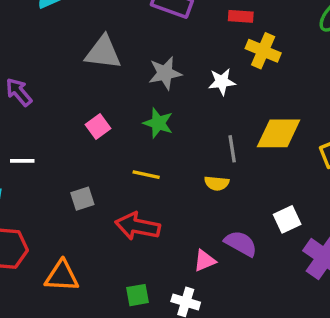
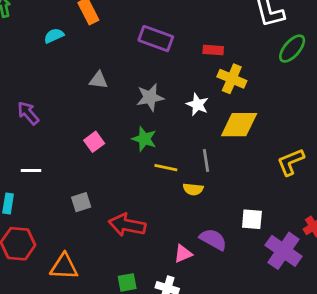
gray triangle: (103, 52) -> (98, 80), size x0.6
white star: (222, 82) -> (197, 105), turned 30
yellow diamond: (279, 133) -> (239, 125), moved
yellow line: (146, 175) -> (166, 168), moved
white square: (287, 219) -> (252, 219), turned 30

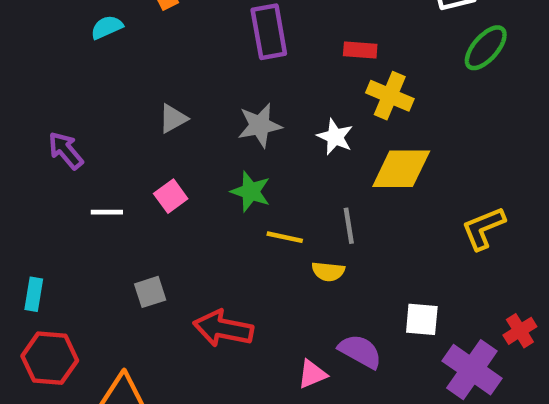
purple rectangle: (156, 39) -> (269, 32), turned 60
gray triangle: (98, 80) -> (173, 119), moved, turned -36
white line: (31, 171) -> (107, 212), moved

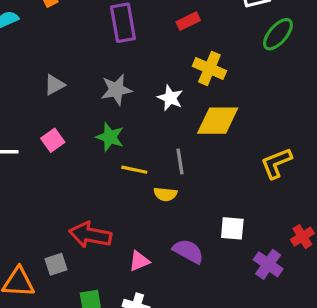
red rectangle: (360, 50) -> (188, 21), moved, turned -30
gray square: (150, 292) -> (56, 264), moved
purple cross: (472, 370) -> (268, 264), size x0.7
pink triangle: (312, 374) -> (139, 261), moved

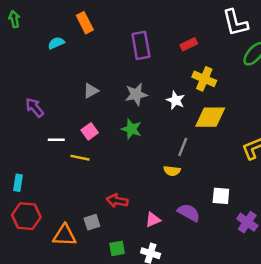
gray line: (180, 161) -> (183, 147), turned 30
yellow line: (134, 170) -> (80, 158), moved
red arrow: (90, 235) -> (117, 201), size x0.7

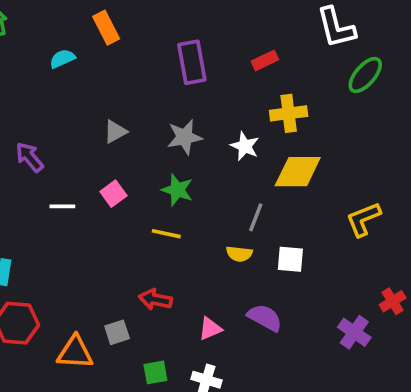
yellow cross: (204, 79) -> (289, 113), turned -30
yellow line: (80, 158) -> (166, 234), moved
white square: (221, 196) -> (290, 259), moved

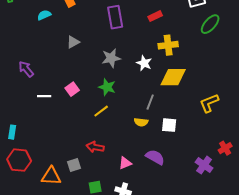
gray triangle: (115, 132) -> (73, 42), moved
yellow line: (166, 234) -> (101, 111), turned -49

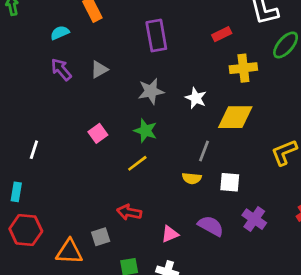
red rectangle: (155, 16) -> (222, 34), moved
yellow cross: (168, 45) -> (243, 68), moved
purple arrow: (26, 69) -> (61, 69), moved
white line: (44, 96) -> (34, 150), moved, turned -72
purple cross: (204, 165) -> (254, 219), moved

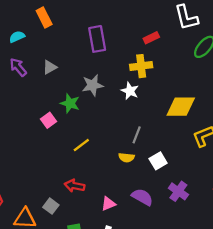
yellow cross: (243, 68) -> (141, 66), moved
yellow diamond: (235, 117) -> (181, 107), moved
green star: (145, 131) -> (70, 103), moved
white square: (230, 182) -> (158, 161), turned -36
gray square: (101, 237) -> (51, 206), turned -35

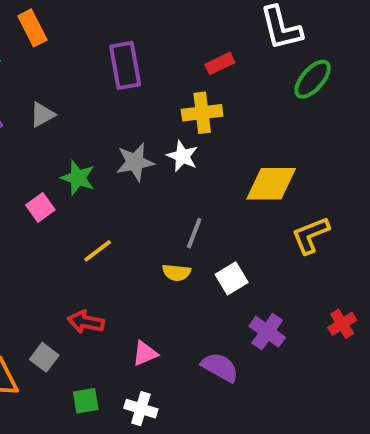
gray star: (93, 85) -> (135, 162), moved
purple semicircle: (142, 197) -> (220, 367), moved

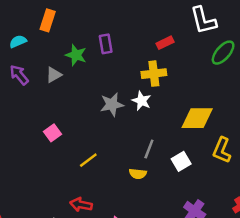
orange rectangle: (32, 28) -> (48, 20), turned 45
purple rectangle: (125, 65) -> (106, 44), size x0.7
green star: (78, 178) -> (76, 55), moved
yellow L-shape: (311, 235) -> (222, 150), turned -45
white square: (232, 278) -> (181, 161), moved

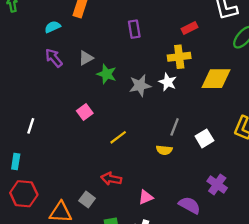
green star: (76, 55) -> (107, 74), moved
yellow diamond: (197, 118) -> (216, 79), moved

